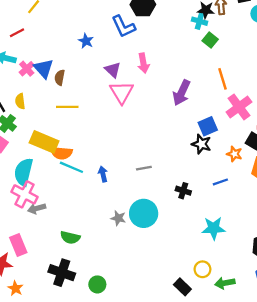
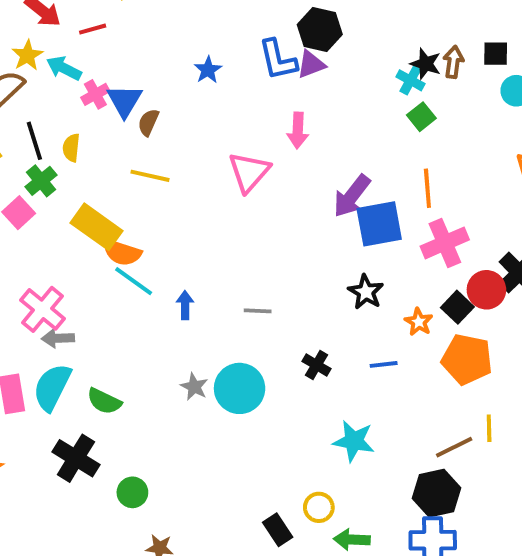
purple triangle: (113, 70) -> (311, 64), moved, turned 42
blue square: (208, 126) -> (379, 224), moved, size x1.4
cyan semicircle: (24, 172) -> (52, 387), moved

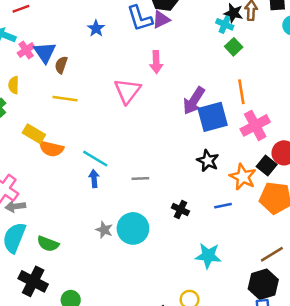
yellow rectangle: (97, 227) -> (34, 134), size x0.7
cyan line: (134, 281) -> (95, 159), moved
orange star: (419, 322) -> (243, 177), size x1.5

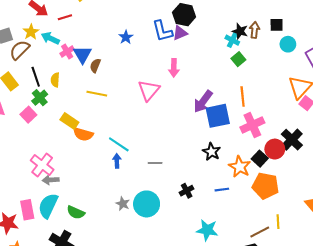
black cross: (180, 210) -> (187, 191), turned 32

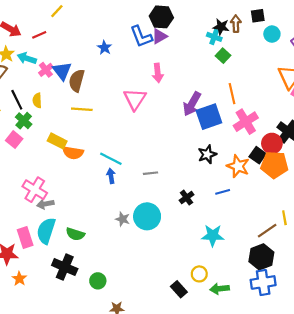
brown semicircle: (95, 66) -> (77, 81), size x1.5
black star: (212, 152) -> (207, 154), turned 30
orange pentagon: (266, 186) -> (274, 165), moved

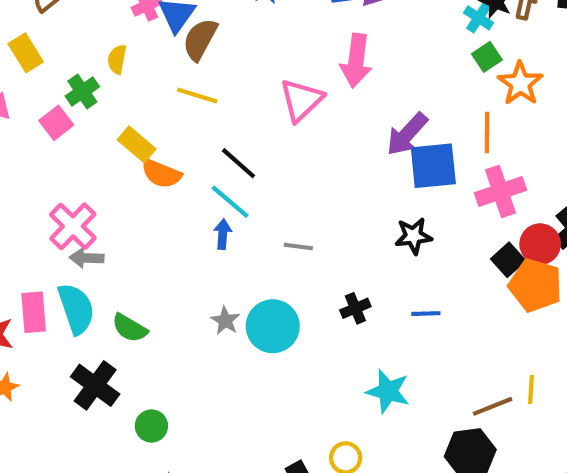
pink arrow: (158, 73) -> (356, 61), size x1.4
black line: (17, 100) -> (239, 163), moved, turned -36
orange star: (238, 166) -> (520, 83), moved
cyan semicircle: (46, 231) -> (76, 309), turned 130

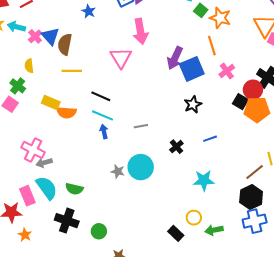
pink cross: (500, 191) -> (227, 71), size x0.7

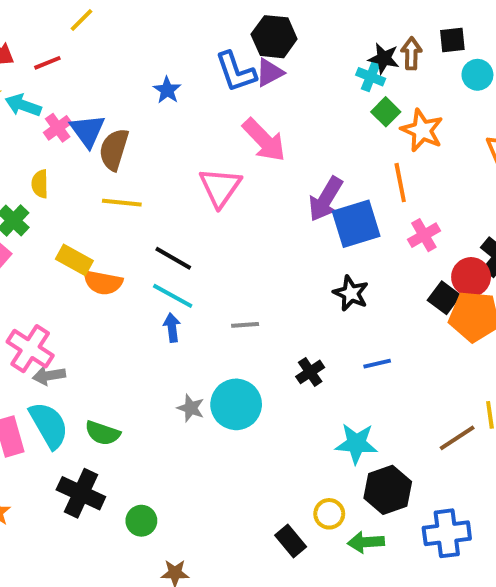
pink arrow: (140, 31) -> (264, 140), turned -40
black star: (193, 104) -> (351, 293), turned -30
black hexagon: (251, 197) -> (388, 490), moved

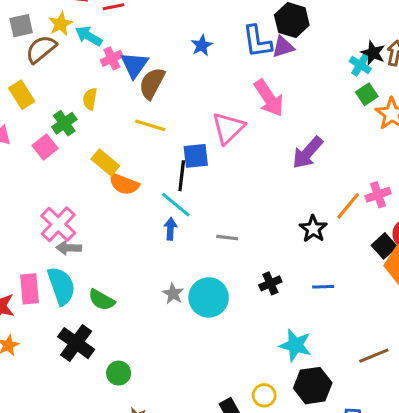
orange line: (400, 183) -> (348, 206), moved, turned 40
blue square: (356, 224) -> (196, 156), moved, size x0.7
black line: (173, 258) -> (182, 176), turned 56

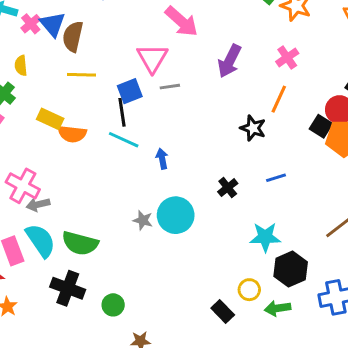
pink cross: (378, 195) -> (287, 57), moved
blue arrow: (170, 229) -> (162, 159), moved
gray line: (227, 238) -> (170, 87), moved
green semicircle: (102, 300) -> (80, 243), size x1.4

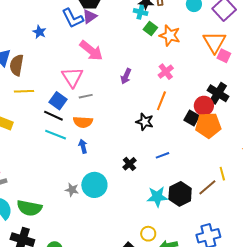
purple arrow: (229, 61) -> (126, 76), size x0.7
blue square: (130, 91) -> (58, 101), turned -30
black line: (122, 112) -> (53, 116), turned -54
orange semicircle: (72, 134) -> (83, 122), moved
black hexagon: (291, 269) -> (180, 194), moved

